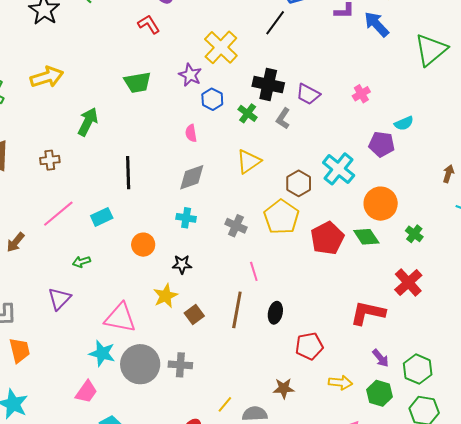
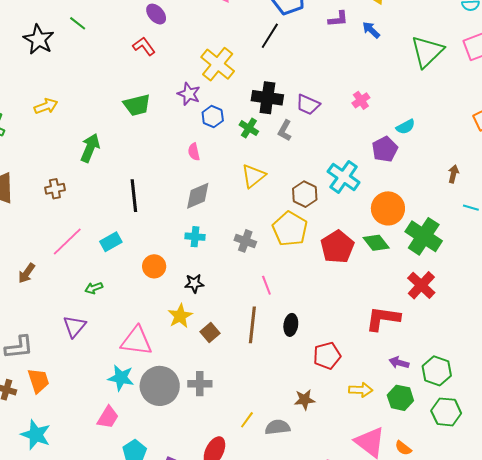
blue arrow: (377, 24) -> (371, 30), size x0.7
yellow arrow: (47, 77) -> (46, 106), size x0.7
purple pentagon: (382, 144) -> (385, 149), turned -30
green cross: (414, 234) -> (424, 236), size x2.0
purple arrow: (381, 358) -> (399, 363), turned 150

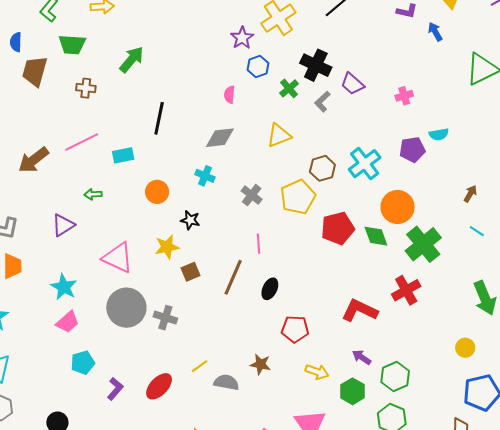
green trapezoid: (137, 105) -> (72, 45), moved
brown arrow: (27, 273) -> (33, 160), size x1.5
cyan star: (121, 378) -> (64, 287), moved

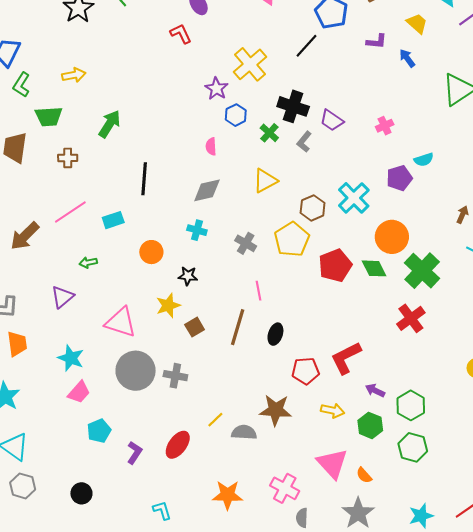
red L-shape: (360, 310) -> (346, 358), moved, turned -45
brown star: (260, 364) -> (276, 410), size x1.5

